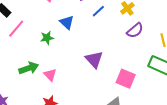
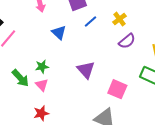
green star: (47, 38) -> (42, 67), moved
green arrow: (29, 68) -> (20, 78), turned 66

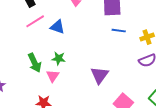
blue line: (91, 22) -> (119, 31), turned 32
blue triangle: (59, 33) -> (57, 27), moved, turned -42

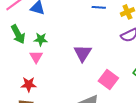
green arrow: (35, 63) -> (18, 34), moved

